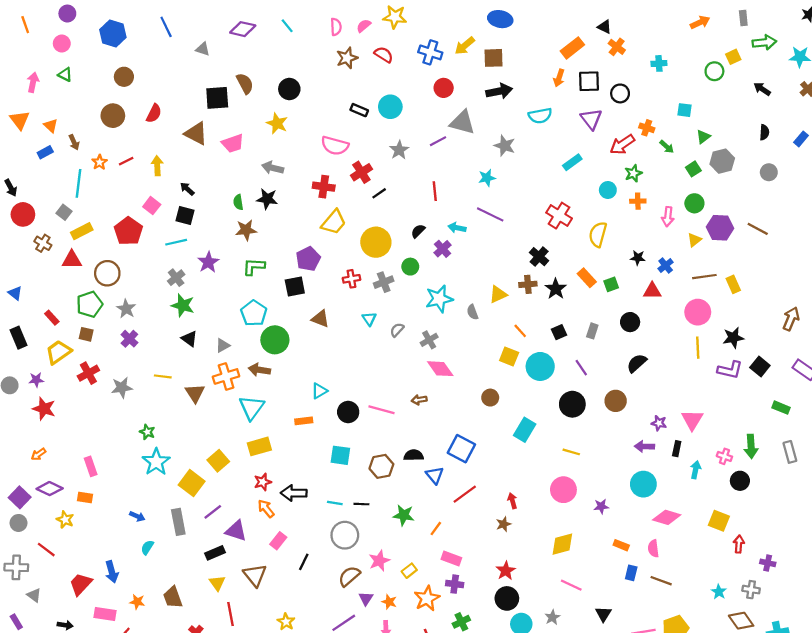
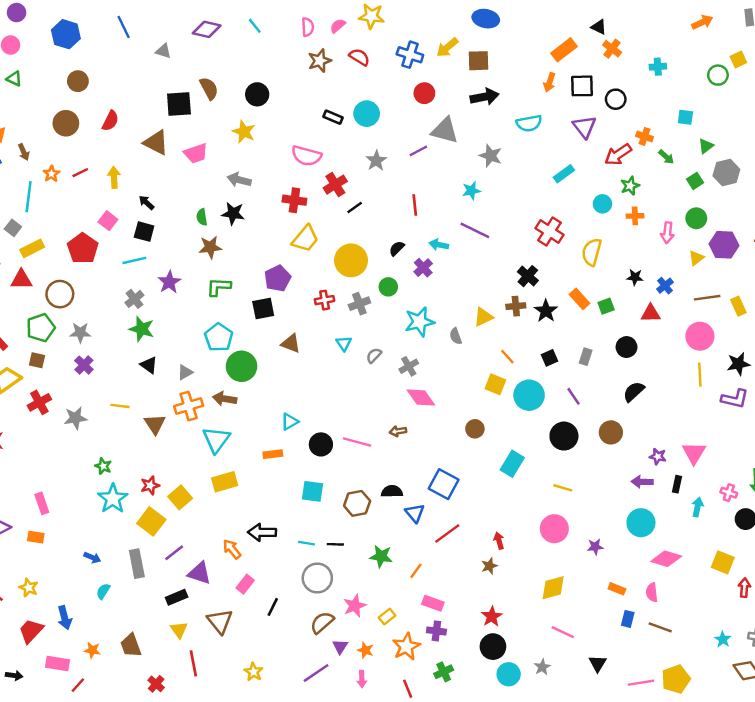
gray star: (126, 309) -> (80, 333), turned -30
red star: (263, 482) -> (150, 485), moved
yellow star: (65, 520) -> (29, 588), moved

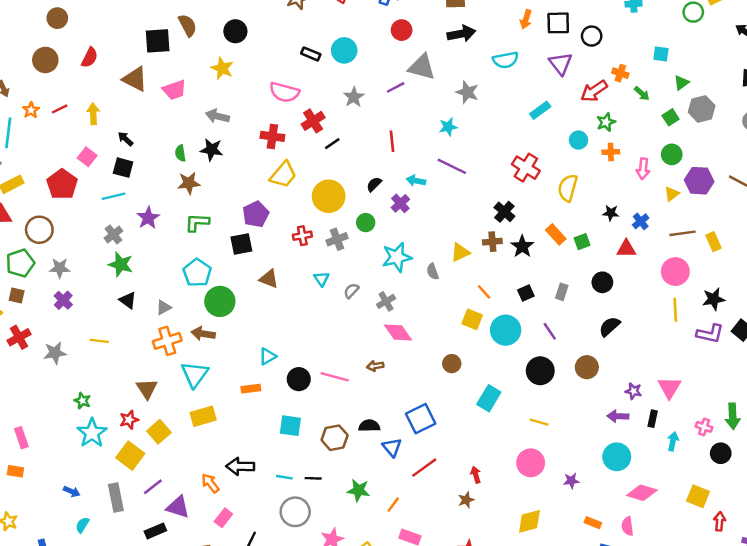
brown triangle: (155, 424) -> (147, 389), moved
blue square: (444, 484) -> (421, 419), turned 36

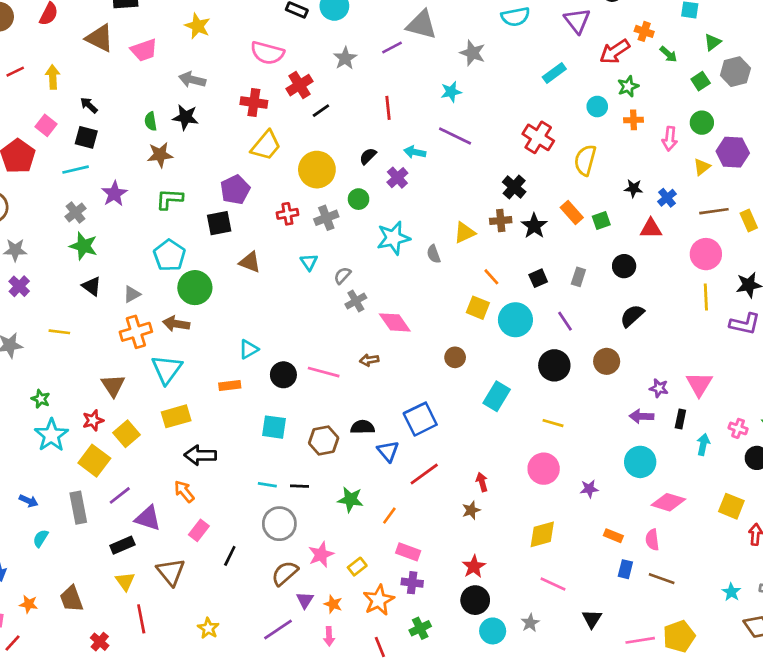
gray cross: (386, 301) -> (356, 301), moved
black arrow: (240, 466) -> (200, 455), moved

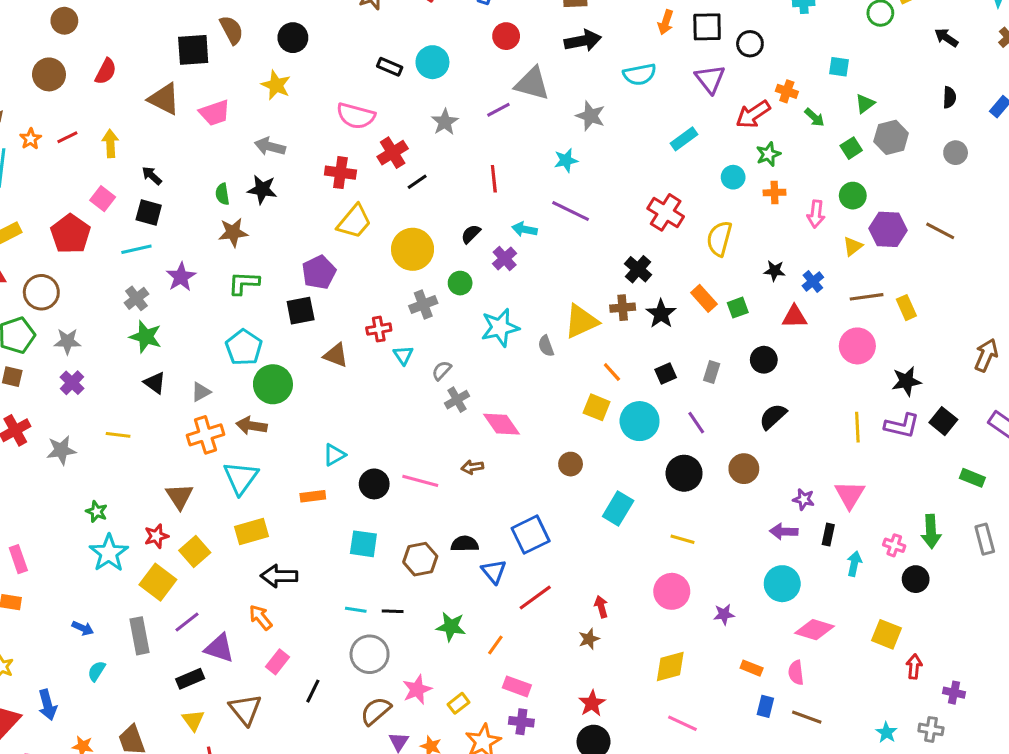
red cross: (287, 214) -> (379, 329), moved
yellow triangle: (464, 233) -> (581, 321), size x1.4
yellow line: (706, 297) -> (857, 427), moved

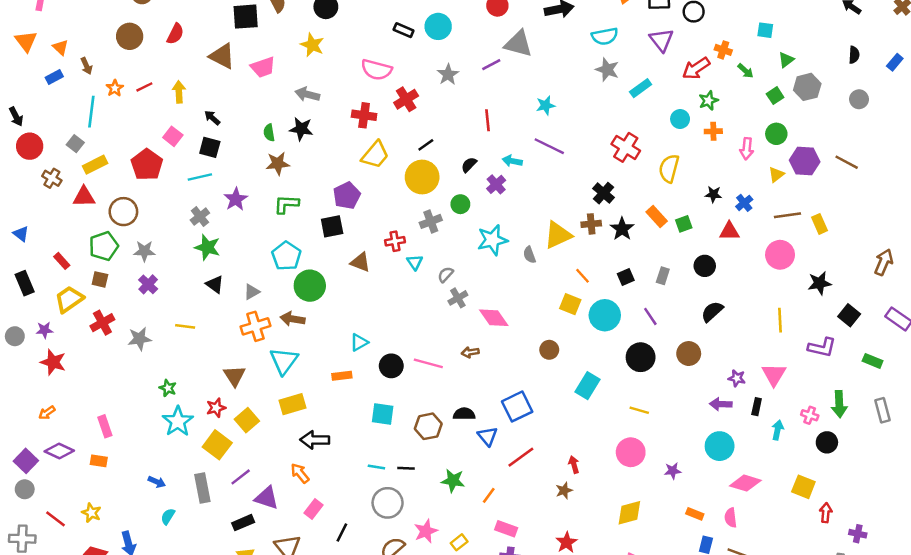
gray star: (590, 116) -> (607, 70), moved
black line: (417, 182) -> (426, 145), moved
purple L-shape: (902, 426) -> (822, 347), moved

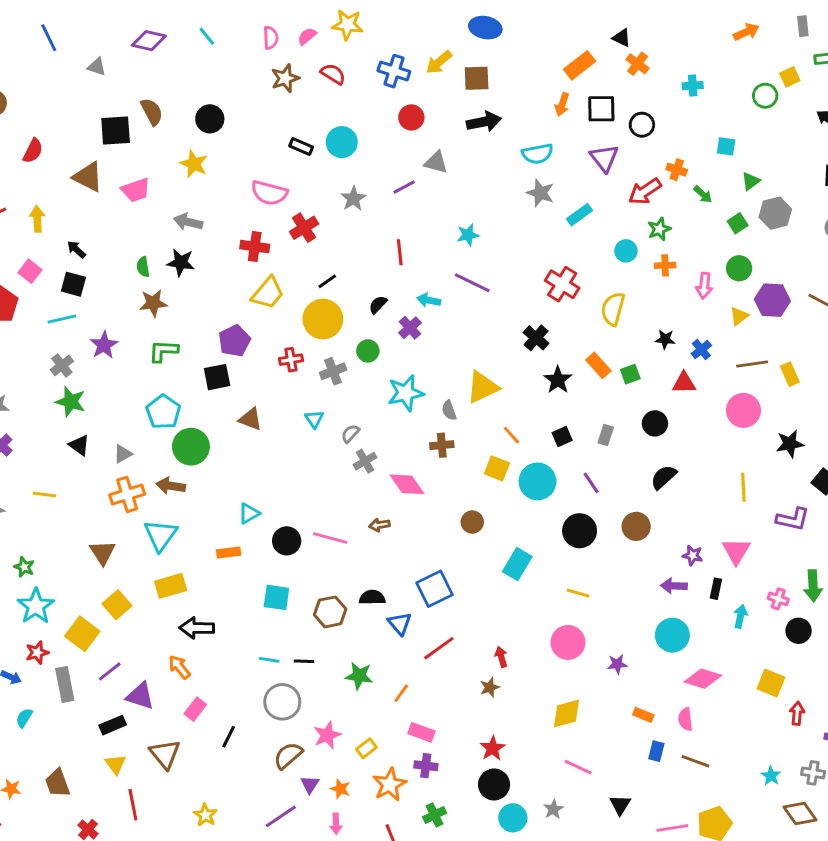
gray triangle: (518, 44) -> (436, 162), size x0.7
brown cross: (591, 224) -> (442, 445), moved
red cross: (395, 241) -> (291, 360), moved
red star: (216, 408) -> (37, 653), moved

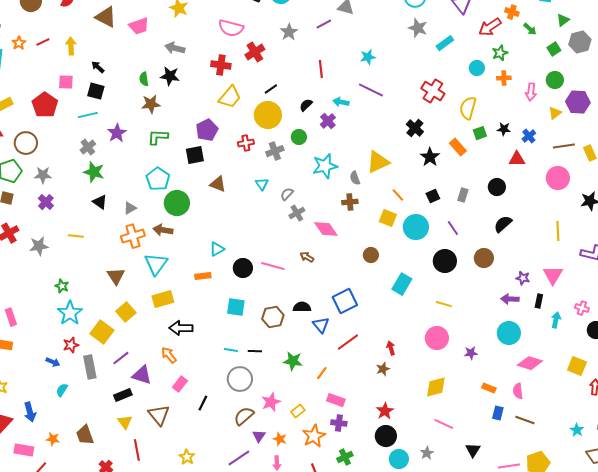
pink square: (30, 271) -> (66, 82), turned -35
green square: (630, 374) -> (480, 133), moved
brown arrow: (379, 525) -> (307, 257), turned 40

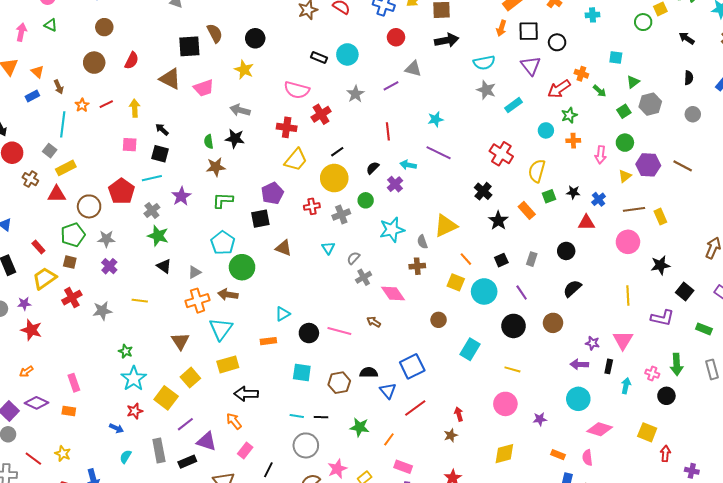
red pentagon: (45, 105) -> (122, 191), moved
gray rectangle: (90, 367) -> (159, 451), moved

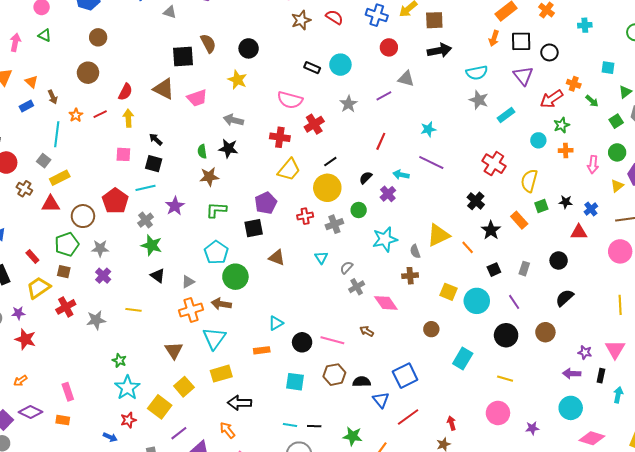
red semicircle: (132, 61) -> (125, 92), moved
red line: (388, 131) -> (381, 141), turned 30
orange line: (466, 259) -> (468, 247), moved
brown hexagon: (339, 383) -> (334, 375), moved

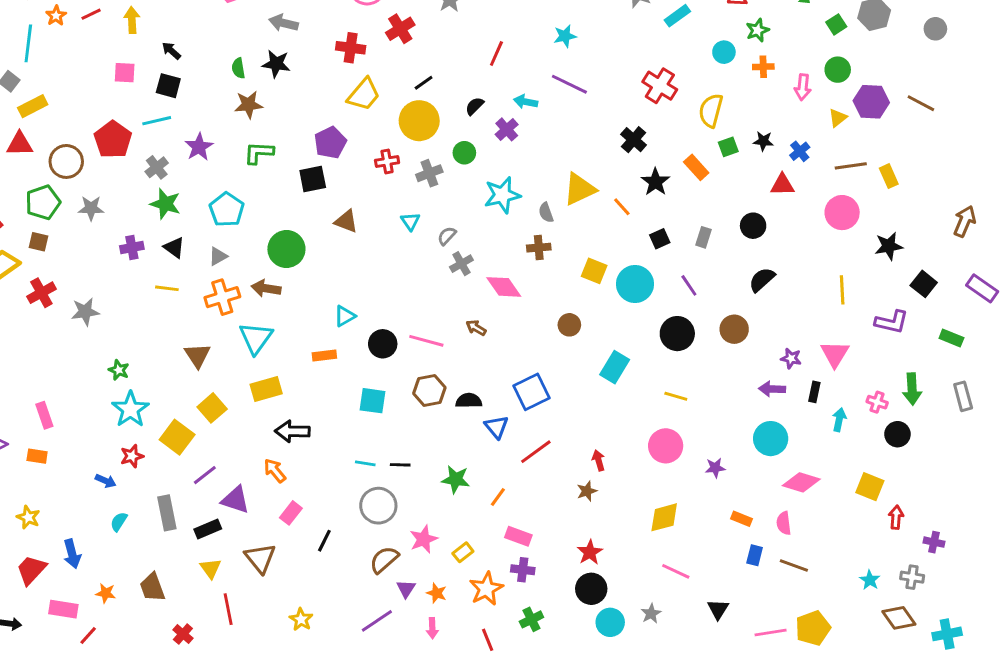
cyan pentagon: (216, 252) -> (227, 210), moved
purple cross: (103, 276) -> (132, 248), moved, turned 35
yellow line: (133, 310) -> (167, 288), moved

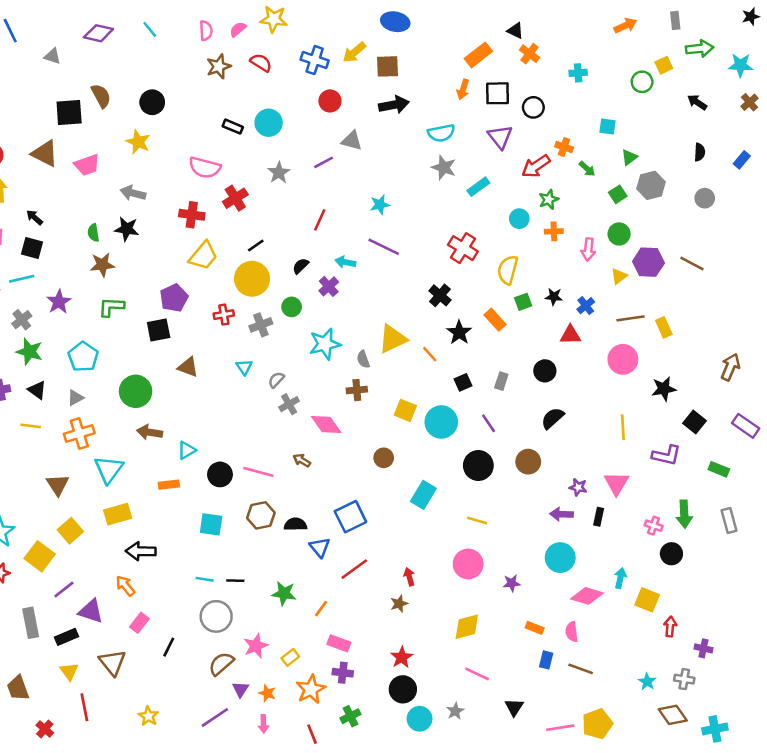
brown arrow: (266, 288) -> (150, 432), moved
cyan arrow: (839, 420) -> (620, 578), moved

